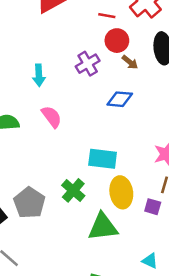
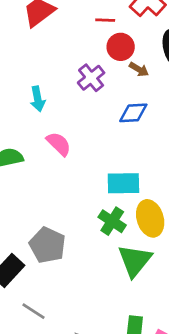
green cross: (73, 190) -> (112, 221), moved
green triangle: (103, 227) -> (135, 261), turned -36

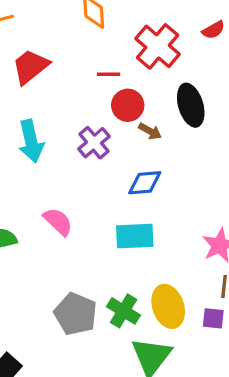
cyan arrow: (38, 99) -> (31, 141), moved, size x1.4
cyan rectangle: (123, 183) -> (135, 236), moved
gray pentagon: (47, 245) -> (76, 314), moved

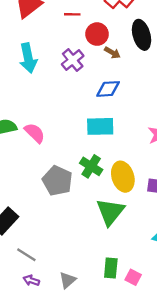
red line: (109, 74) -> (72, 14), moved
pink semicircle: (58, 222) -> (35, 133), moved
green cross: (124, 311) -> (91, 166), moved

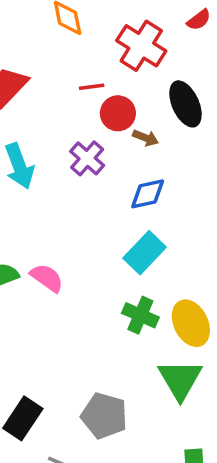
red line: (72, 14) -> (92, 87), moved
cyan rectangle: (100, 126) -> (145, 253), turned -36
gray pentagon: (57, 181) -> (104, 416), moved

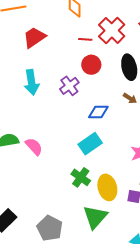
red line: (92, 87) -> (85, 39), moved
brown arrow: (146, 138) -> (130, 98), moved

